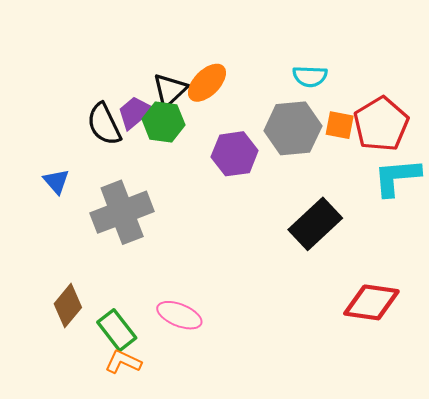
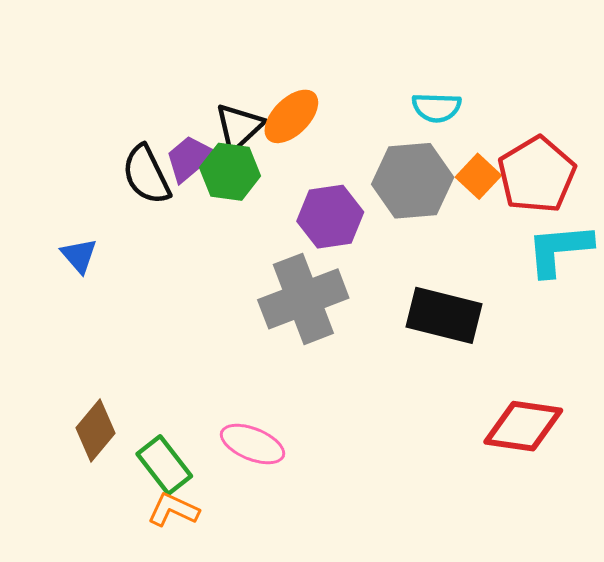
orange square: (340, 125) -> (478, 176), turned 32
gray cross: (122, 212) -> (303, 299), moved
black rectangle: (315, 224) -> (444, 315), turned 57

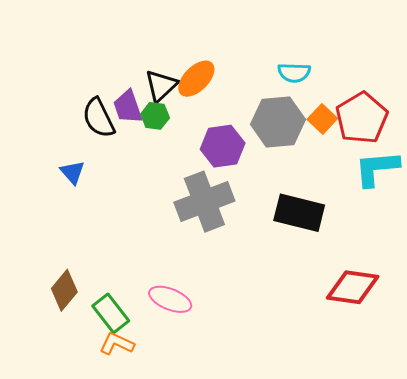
purple trapezoid: (190, 158) -> (128, 107), turned -69
green hexagon: (230, 172) -> (155, 116), size x0.7
blue triangle: (79, 256) -> (72, 172), moved

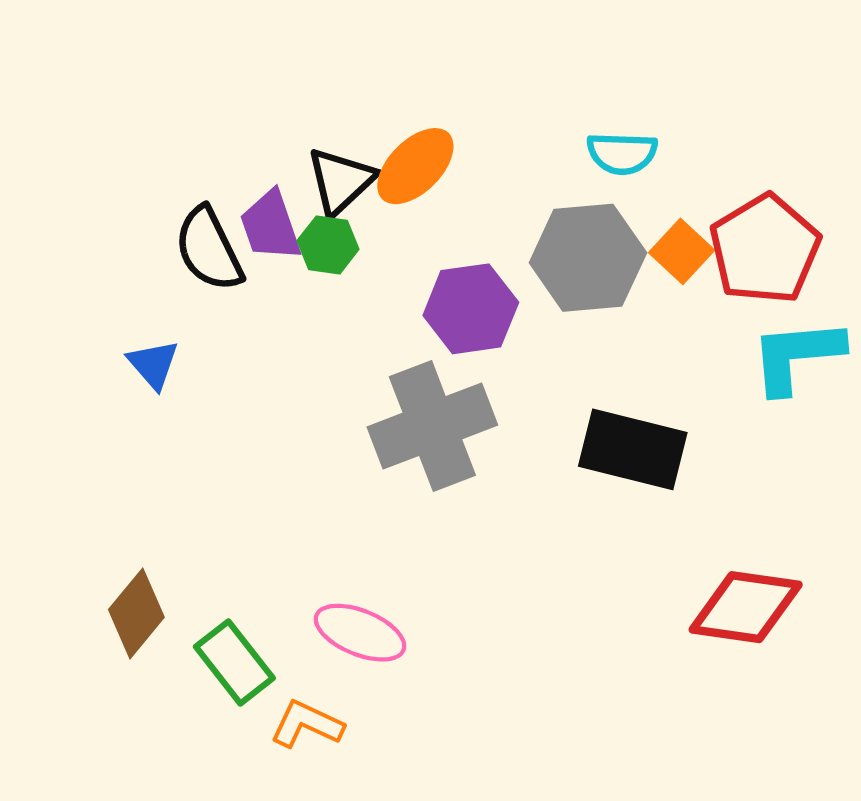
orange L-shape: (117, 344) -> (307, 724), moved

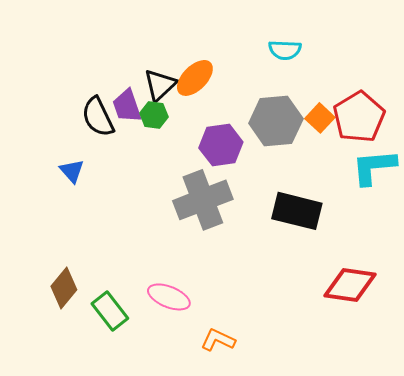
cyan semicircle: (622, 153) -> (285, 50), moved
orange L-shape: (307, 724) -> (218, 340), moved

